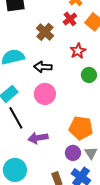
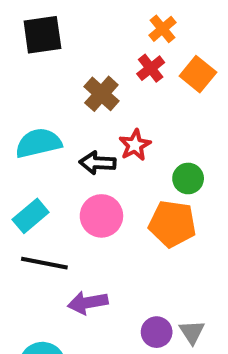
red star: (78, 51) -> (135, 145), moved
black line: (16, 118) -> (44, 263), turned -50
orange pentagon: (81, 128) -> (172, 224), moved

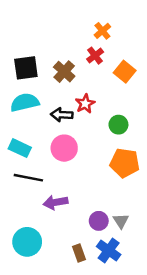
black square: (42, 35) -> (26, 68), moved
orange square: (198, 74) -> (125, 72), moved
cyan rectangle: (31, 216) -> (20, 148), turned 65
orange pentagon: (172, 224) -> (125, 163), moved

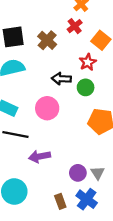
red star: (85, 104) -> (88, 62), moved
black arrow: (62, 115) -> (61, 79), moved
green circle: (118, 125) -> (86, 87), moved

